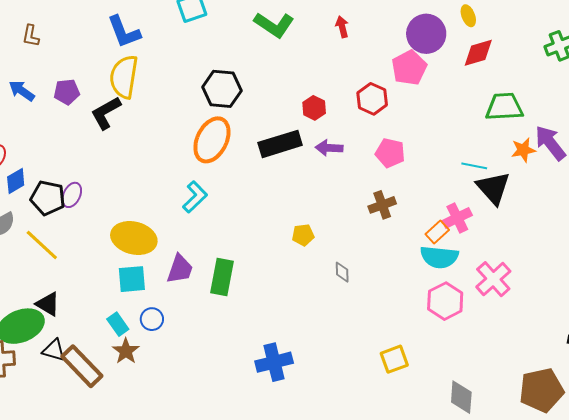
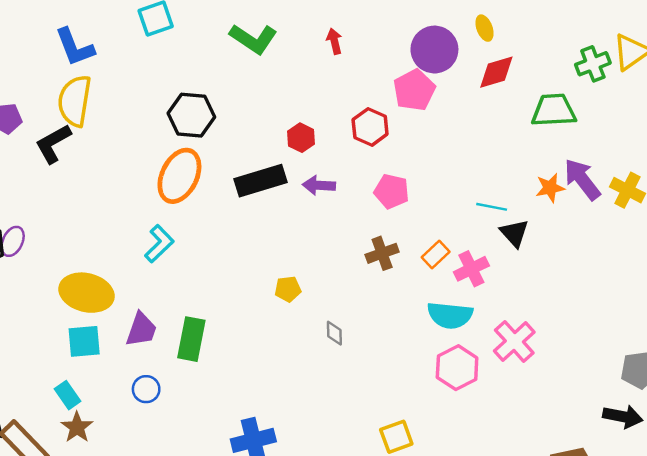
green trapezoid: (504, 107) -> (554, 110), moved
black triangle: (493, 188) -> (514, 233), size x0.7
orange rectangle: (437, 232) -> (436, 254), moved
blue circle: (152, 319) -> (146, 389), moved

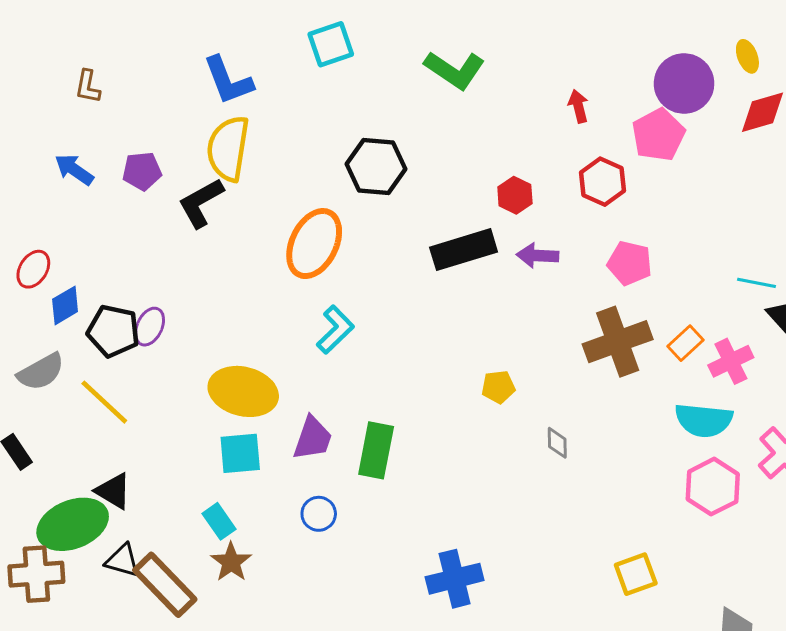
red arrow: (334, 41) -> (578, 106), moved
orange ellipse: (179, 176) -> (314, 244), moved
brown cross: (382, 253) -> (618, 342), size x1.6

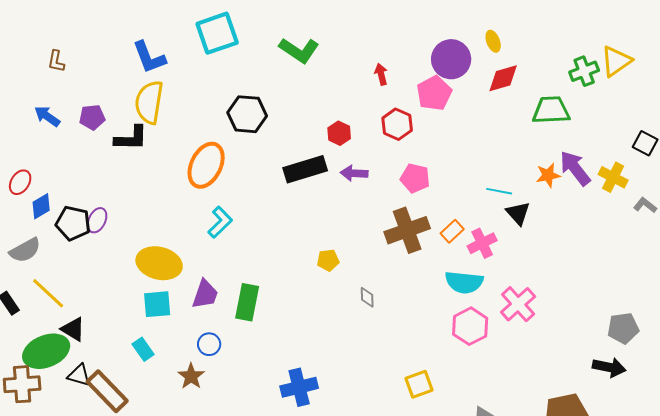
cyan square: (331, 44) -> (217, 33), size x1.4
black L-shape: (201, 203) -> (131, 138), turned -150
yellow line: (104, 402) -> (48, 293), moved
brown star: (231, 562) -> (191, 376), moved

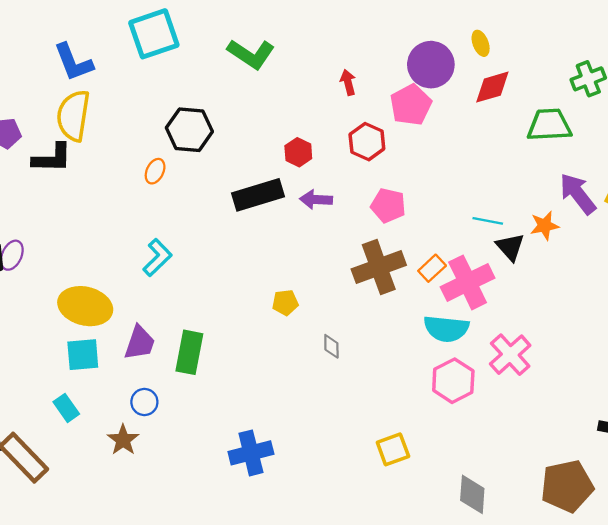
orange ellipse: (206, 165) -> (155, 171), moved, size x0.5
orange star: (548, 175) -> (545, 226), moved
pink cross: (482, 243) -> (468, 282), size x1.5

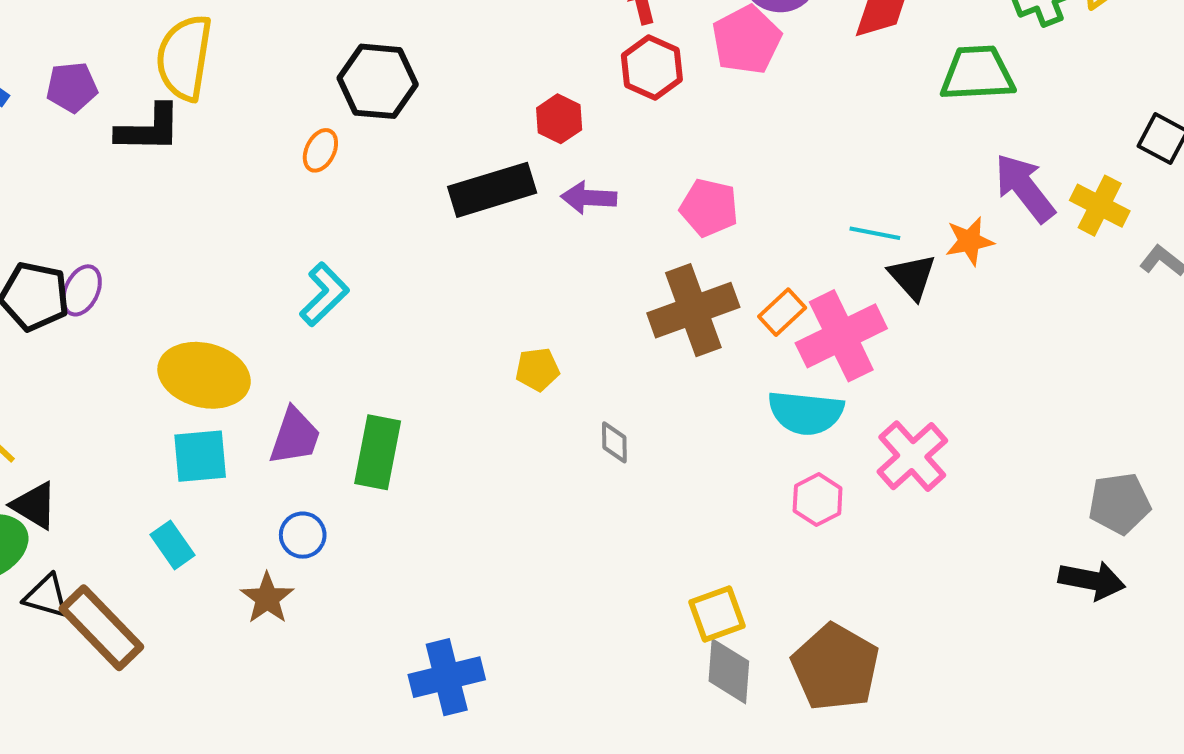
red hexagon: (367, 142) -> (652, 67), moved
pink hexagon: (453, 381) -> (818, 500), size x0.7
blue cross: (251, 453) -> (447, 677), moved
brown pentagon: (567, 486) -> (835, 667), moved, turned -30
gray diamond: (472, 494) -> (729, 671), moved

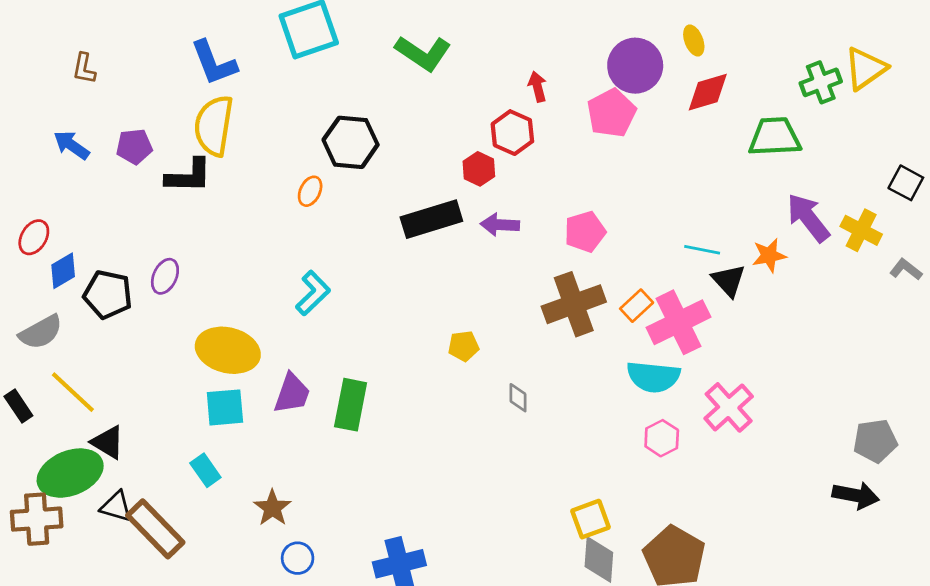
red hexagon: (652, 67) -> (512, 133), moved
pink pentagon: (709, 208) -> (585, 232), turned -30
purple ellipse: (82, 290) -> (165, 276), moved
blue circle: (303, 535) -> (298, 558), moved

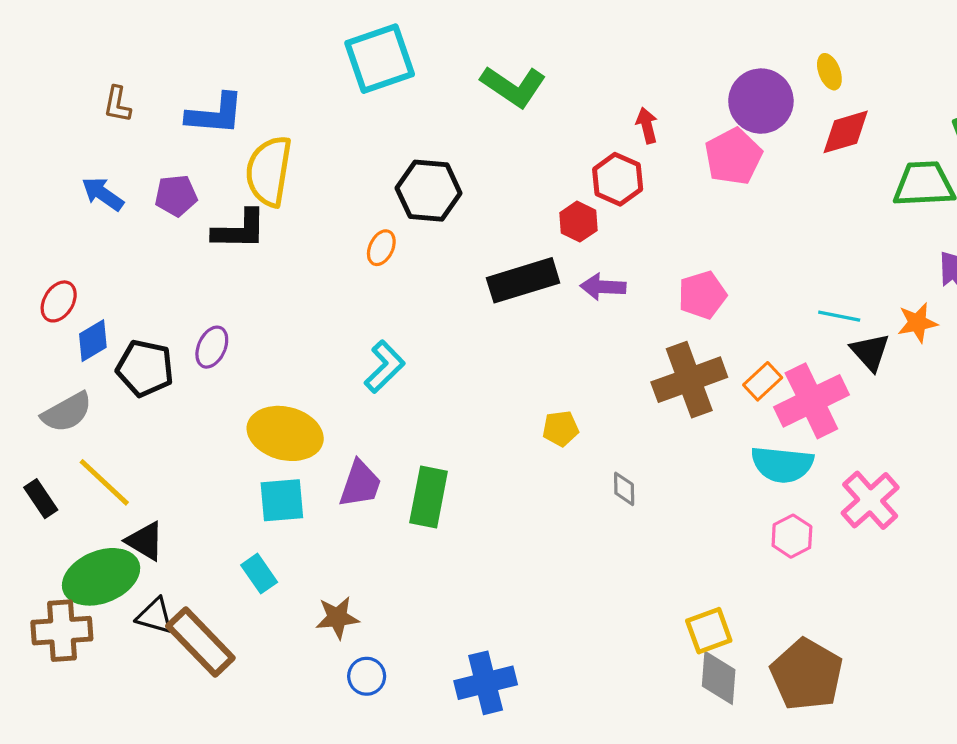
blue L-shape: (214, 63) -> (215, 114), moved, turned -64
brown star: (272, 508) -> (337, 618), turned 30

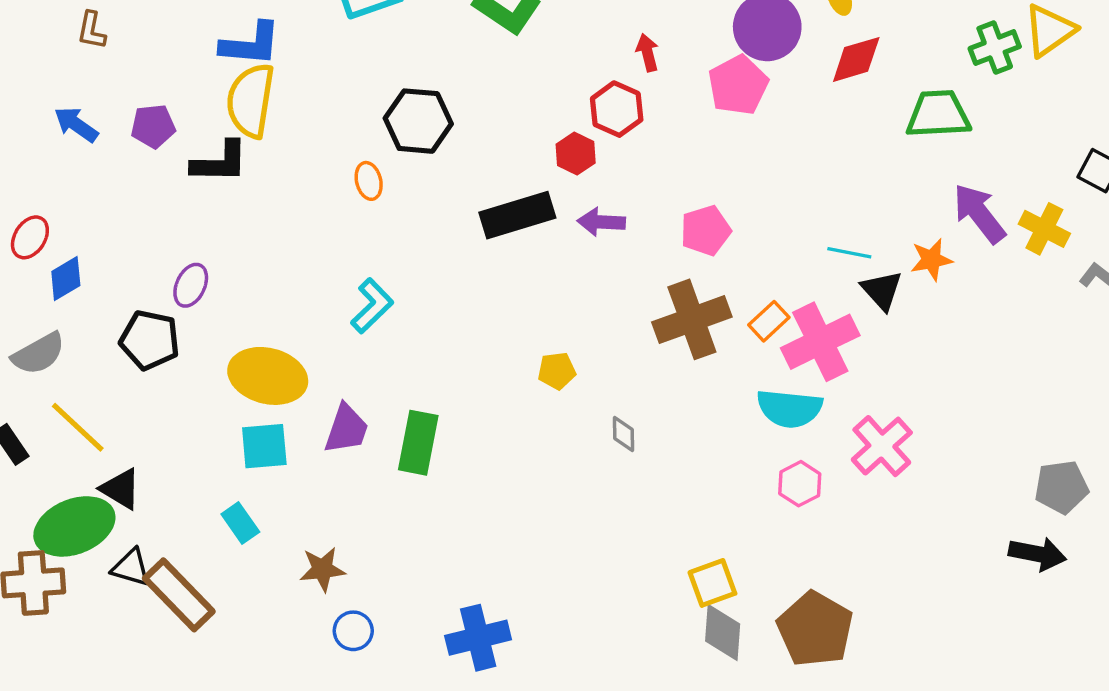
blue L-shape: (215, 114) -> (251, 44), moved
orange ellipse: (381, 248) -> (369, 181), turned -40
black pentagon: (145, 368) -> (150, 340), moved

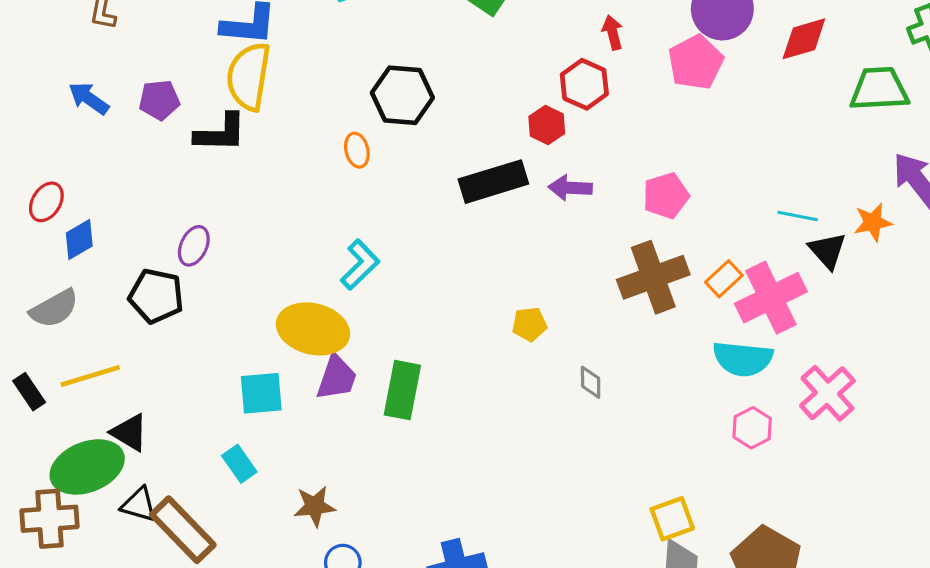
yellow ellipse: (268, 376) -> (313, 329), moved
yellow line: (78, 427) -> (90, 376), turned -60

